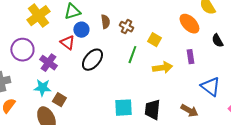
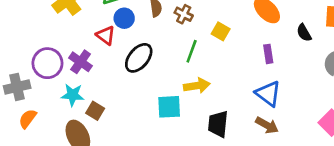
purple circle: (22, 50) -> (47, 63), moved
yellow arrow: (162, 68) -> (197, 86), moved
blue triangle: (210, 87) -> (268, 94), moved
cyan square: (123, 108) -> (169, 107), moved

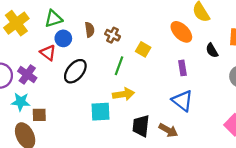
brown square: (95, 111) -> (39, 115), turned -32
brown arrow: (267, 125) -> (168, 130), moved

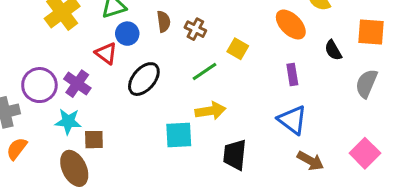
green line: (119, 66) -> (204, 71), turned 36
brown arrow: (168, 130) -> (310, 161), moved

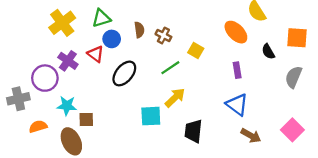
purple cross: (77, 84) -> (68, 61), moved
yellow arrow: (211, 111) -> (175, 98), turned -35
orange semicircle: (17, 149) -> (38, 126), moved, turned 36

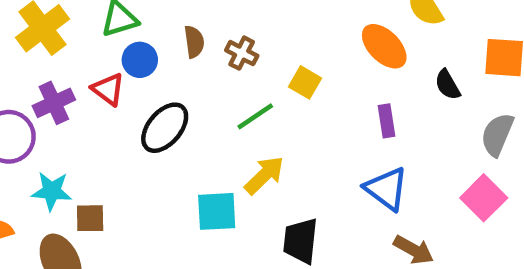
purple cross: (68, 61) -> (54, 103), turned 30
pink square: (292, 130) -> (484, 198), moved

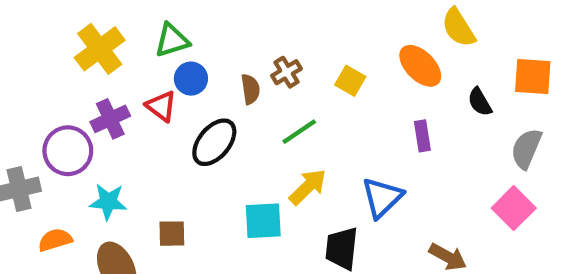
brown semicircle: (194, 42) -> (250, 89), moved
brown cross: (242, 53) -> (287, 72), turned 32
yellow square: (305, 82) -> (350, 81), moved
blue triangle: (386, 189) -> (382, 197), moved, turned 39
brown square: (90, 218) -> (172, 234), moved

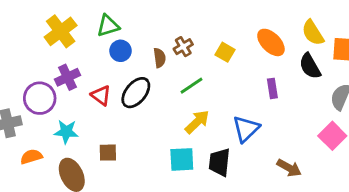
yellow semicircle: (458, 28) -> (313, 33), moved
black semicircle: (480, 102) -> (310, 66), size x1.4
red triangle: (161, 106) -> (101, 95), moved
cyan square: (263, 221) -> (182, 159), moved

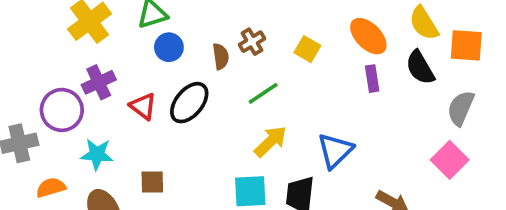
purple rectangle: (272, 88) -> (372, 79), moved

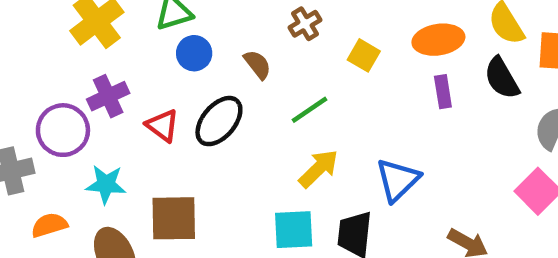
orange ellipse: (368, 36) -> (438, 40), turned -54
brown cross: (252, 42) -> (305, 24), moved
brown semicircle: (221, 56) -> (257, 65), turned -30
brown square: (152, 182) -> (174, 218), size x1.6

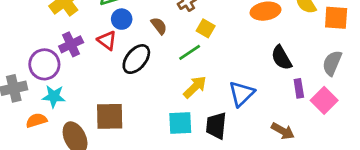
yellow square: (364, 55) -> (206, 28), moved
black semicircle: (502, 78) -> (281, 58), moved
purple rectangle: (443, 92) -> (299, 88), moved
red triangle: (162, 126) -> (107, 40), moved
cyan star: (106, 184) -> (54, 96), moved

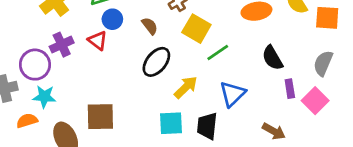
yellow square: (206, 28) -> (196, 29), size x1.5
green line: (190, 52) -> (218, 53), moved
black ellipse: (136, 59) -> (156, 62), moved

